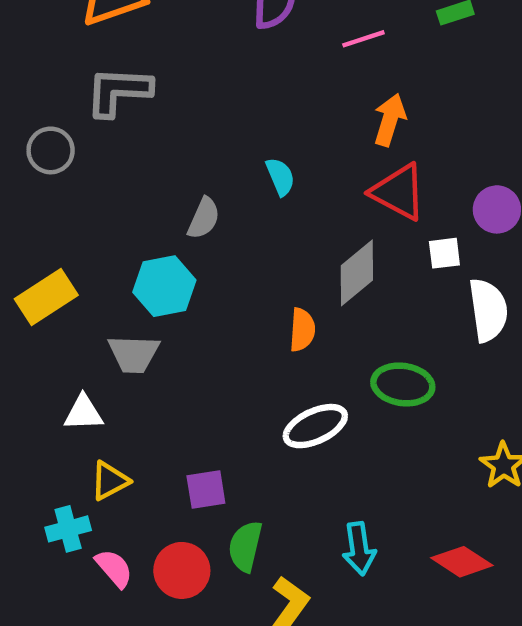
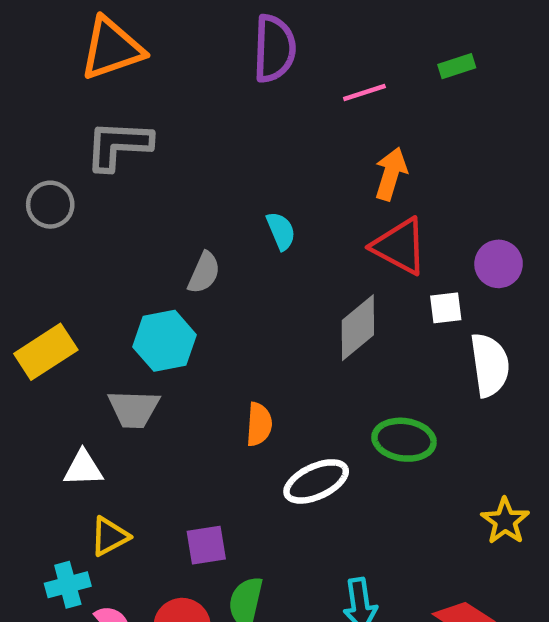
orange semicircle: (302, 330) -> (259, 424), moved

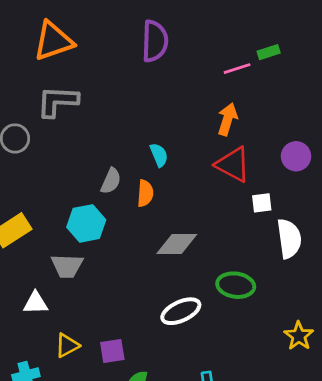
pink line: (364, 93) -> (237, 69), moved
purple circle: (499, 264) -> (296, 156), moved
gray diamond: (358, 328) -> (177, 244), moved, turned 39
orange semicircle: (259, 424) -> (145, 193), moved
yellow triangle: (110, 536) -> (67, 345), moved

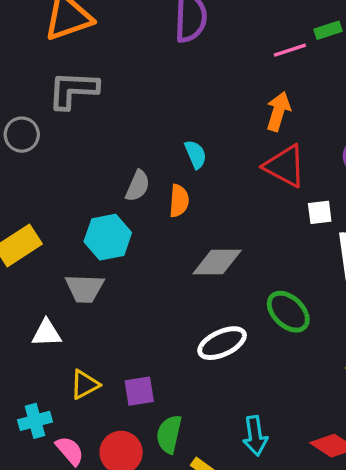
green ellipse: (236, 285) -> (288, 312), turned 36

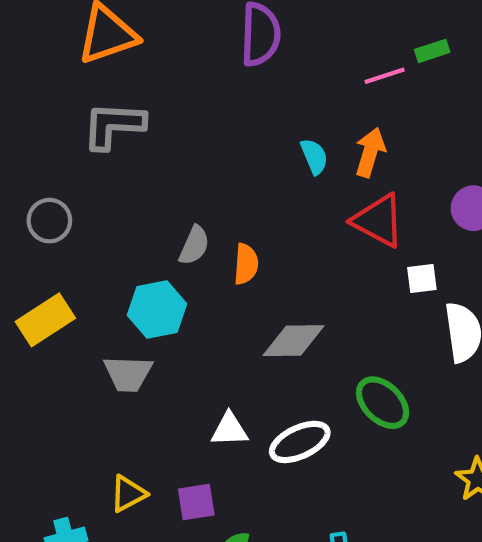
gray circle: (22, 135) -> (49, 221), moved
cyan semicircle: (196, 154) -> (314, 156), moved
white triangle: (47, 333) -> (229, 430), moved

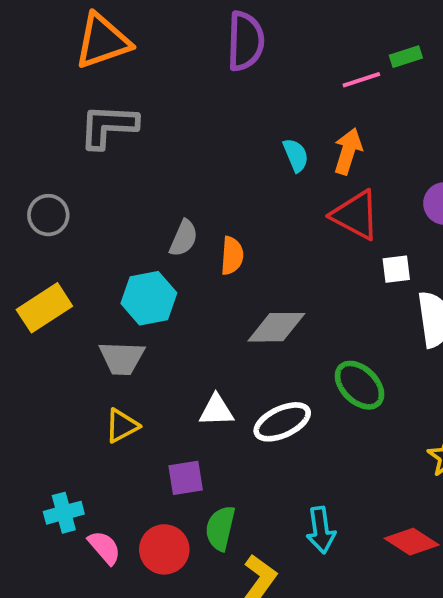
yellow triangle: (128, 494) -> (122, 426), moved

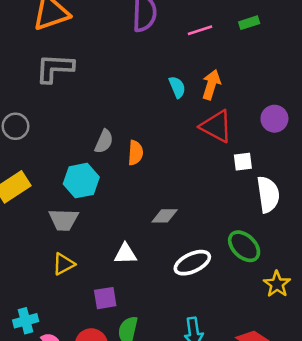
pink line: (361, 80) -> (200, 30), moved
gray diamond: (276, 327) -> (165, 216), moved, size x0.7
green ellipse: (360, 385) -> (244, 246), moved
white ellipse: (282, 422) -> (192, 263), moved

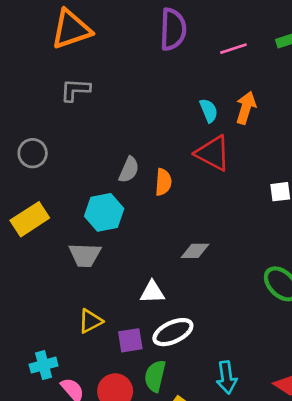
gray L-shape: (55, 68) -> (75, 90), size x0.7
red triangle: (216, 126) -> (213, 153), moved
white ellipse: (192, 263) -> (173, 332), moved
yellow triangle: (63, 264) -> (90, 321), moved

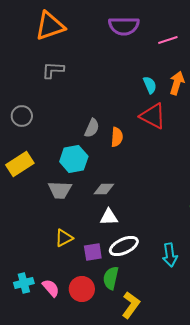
purple semicircle: (173, 29) -> (124, 26), turned 88
gray diamond: (195, 251) -> (104, 189), moved
cyan cross: (44, 365) -> (24, 283), moved
cyan arrow: (227, 377) -> (170, 255), moved

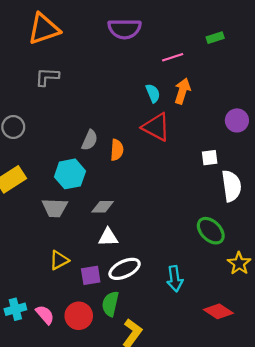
pink line: (168, 40) -> (173, 57), moved

